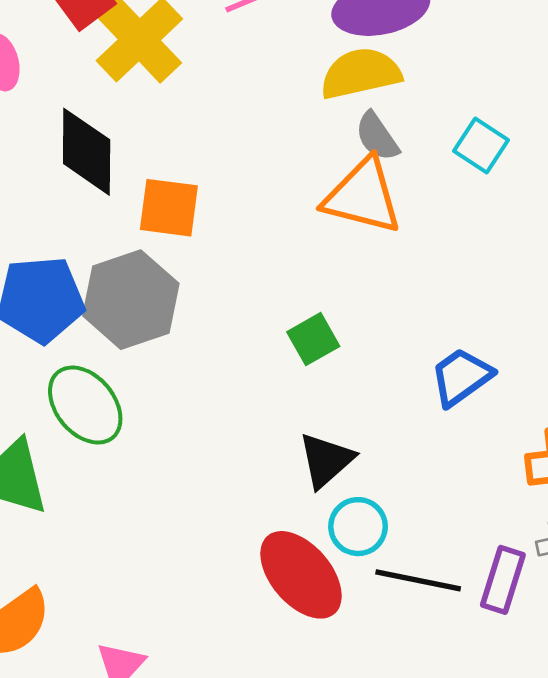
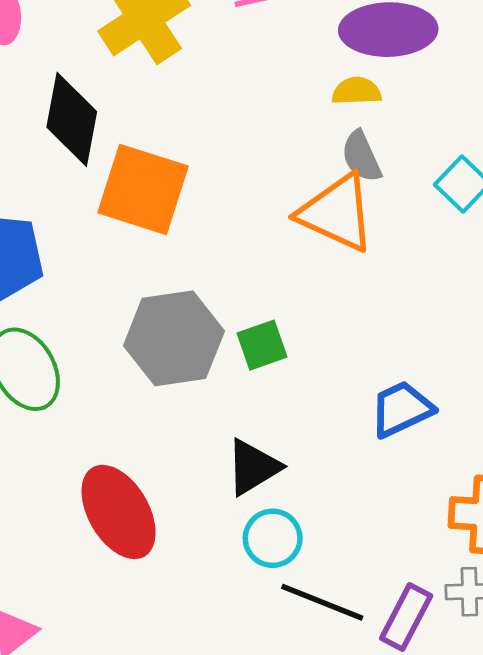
yellow semicircle: (361, 73) -> (357, 91), size x0.6
orange square: (169, 208) -> (143, 189), size x1.4
gray hexagon: (131, 300) -> (174, 338), moved
red ellipse: (301, 575) -> (119, 512), moved

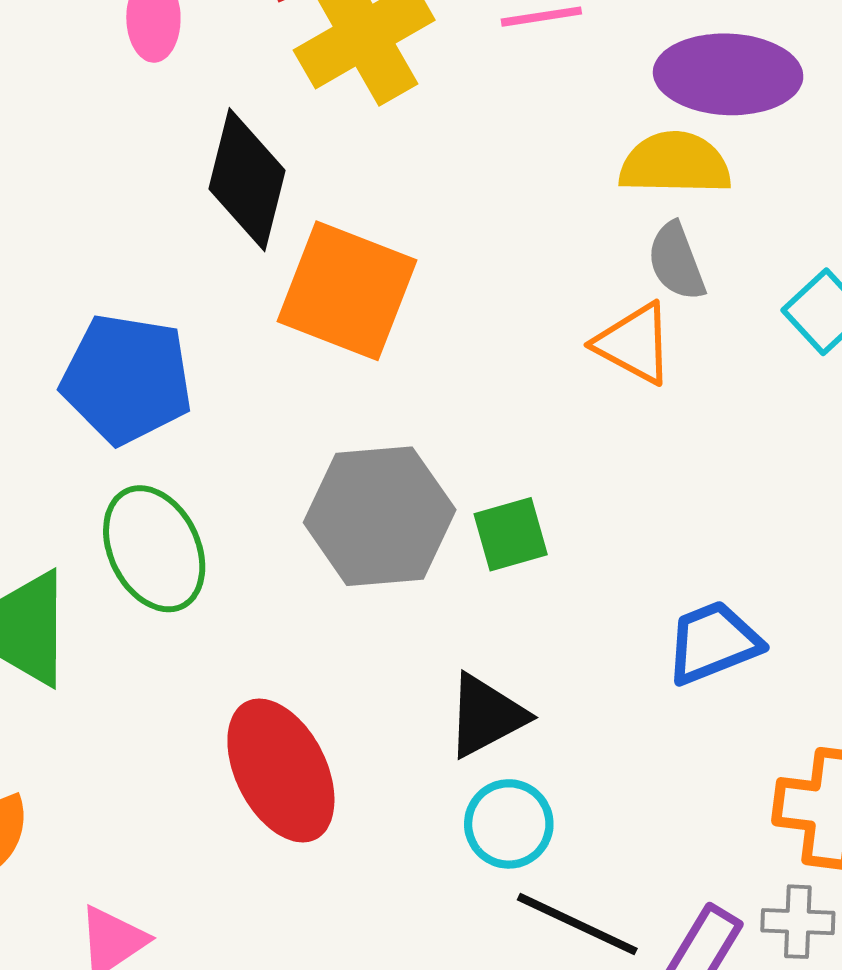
yellow semicircle: (357, 91) -> (675, 163), size x1.5
orange triangle: (337, 213) -> (634, 343), size x0.7

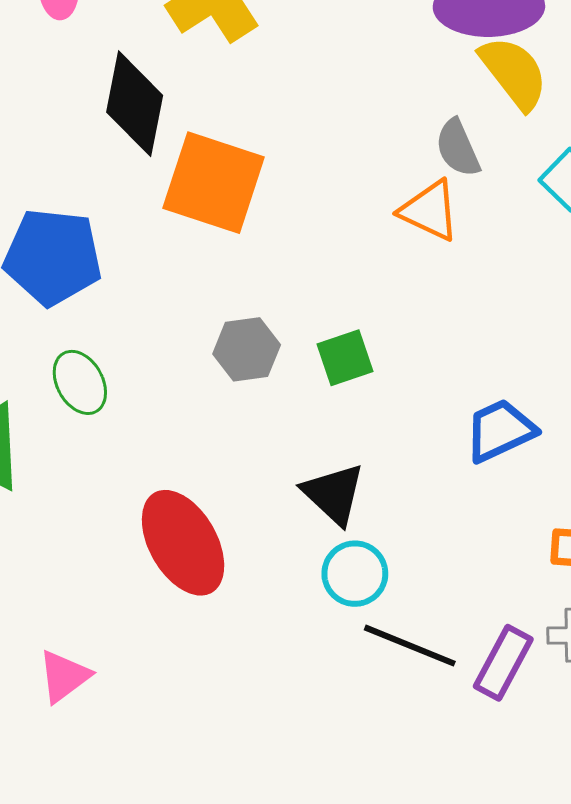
yellow semicircle: (675, 163) -> (514, 73), moved, turned 54
gray hexagon: (380, 516) -> (247, 349), size x0.6
green ellipse: (154, 549) -> (80, 382), size x0.7
black triangle: (486, 716) -> (334, 494), turned -46

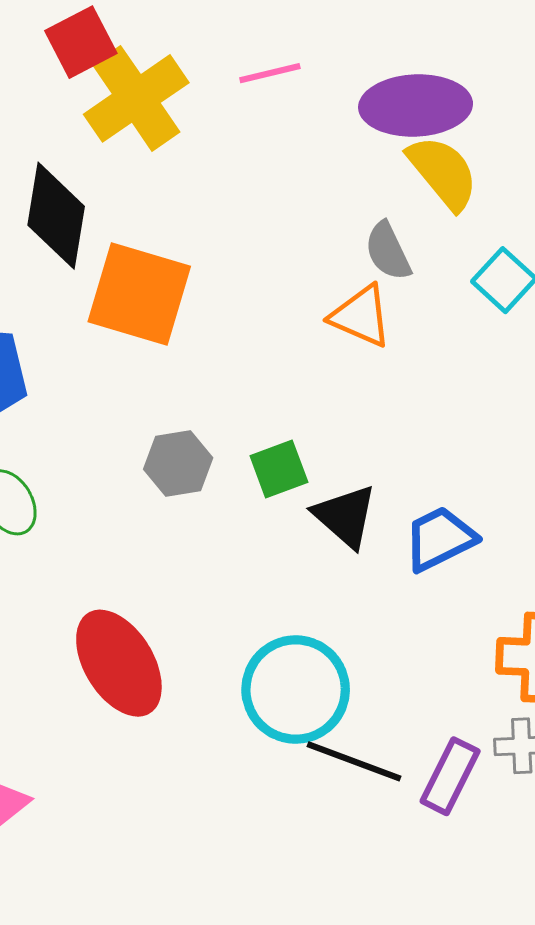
black triangle: (334, 494) -> (345, 516), moved
cyan circle: (355, 574) -> (296, 690), size x1.6

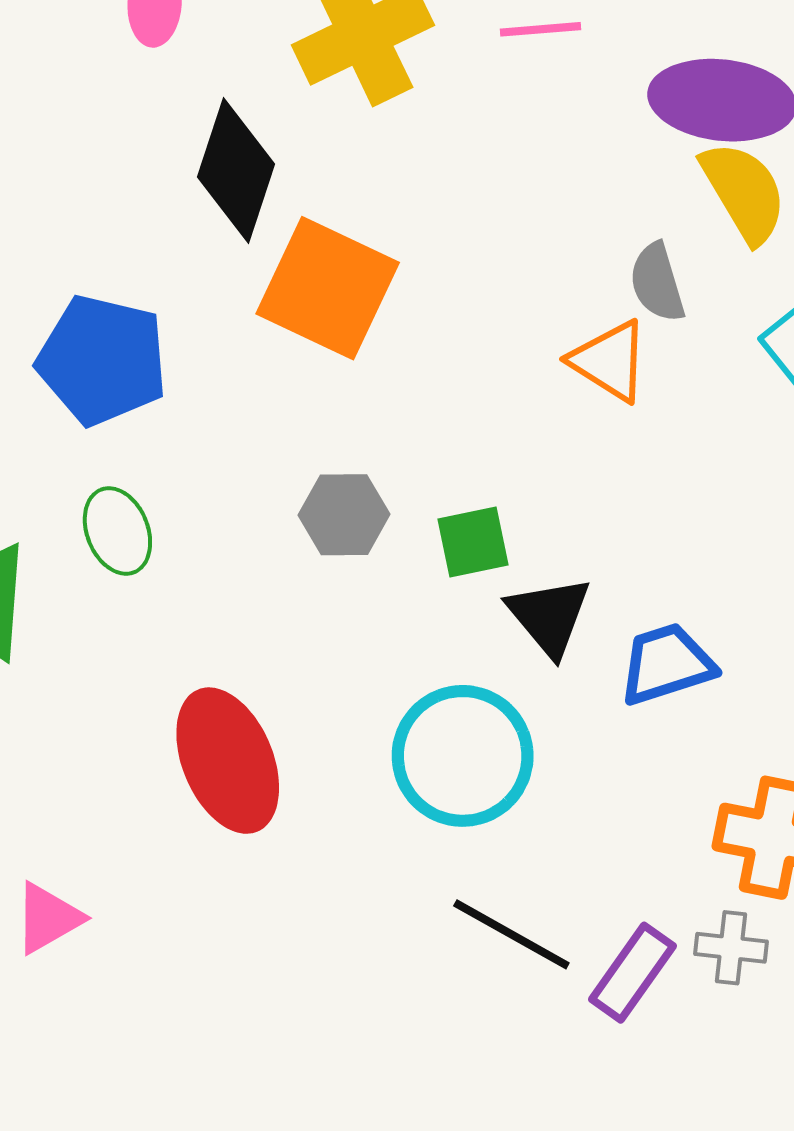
cyan circle: (296, 690) -> (463, 756), moved

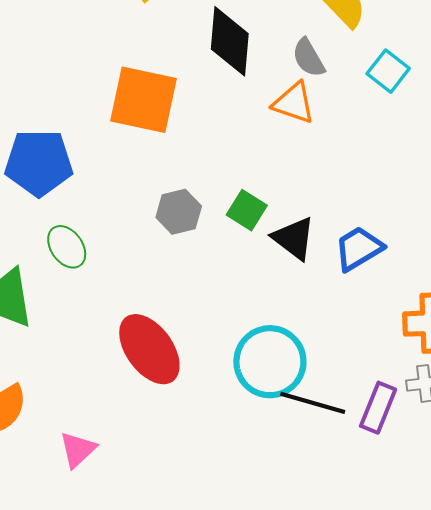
black diamond: (236, 170) -> (230, 41), moved
green square: (473, 542) -> (247, 210), turned -33
cyan circle: (463, 756) -> (270, 362), moved

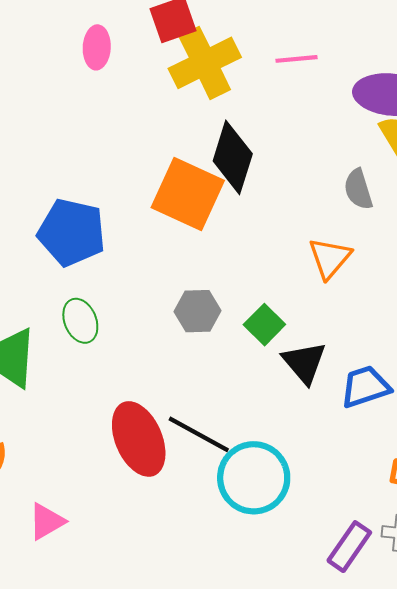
black diamond: (230, 41) -> (233, 157), moved
orange triangle: (294, 103) -> (330, 258), moved, turned 39
black line: (313, 403) -> (199, 434), moved

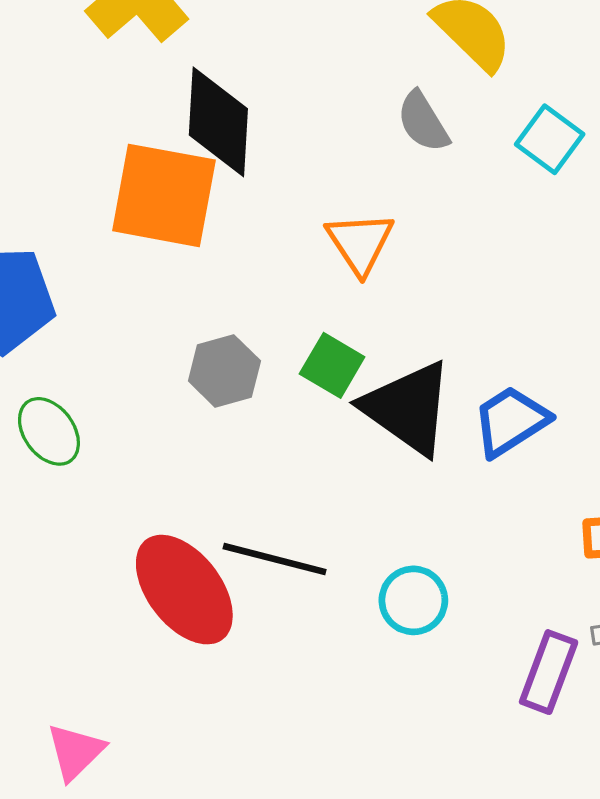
orange triangle: (330, 258) -> (360, 243), moved
black triangle: (304, 362) -> (408, 408), size x1.4
cyan circle: (254, 478) -> (413, 600), moved, size x0.6

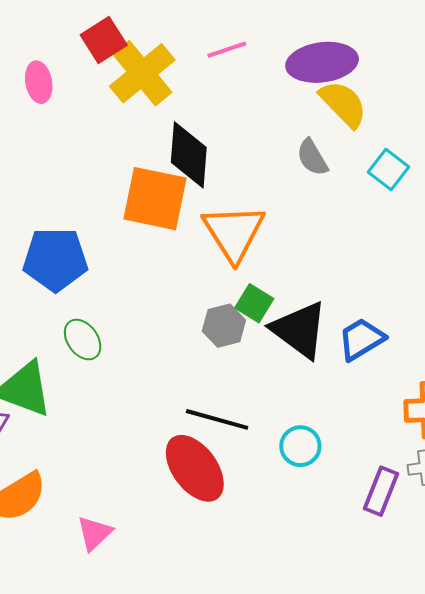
orange triangle: (360, 243) -> (234, 233), moved, size x1.5
gray hexagon: (224, 371) -> (224, 326), moved
red ellipse: (184, 590) -> (195, 468), moved

